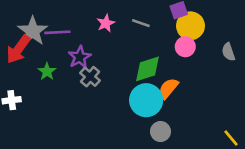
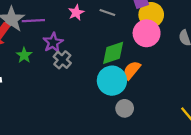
pink circle: (185, 47) -> (147, 33), size x1.5

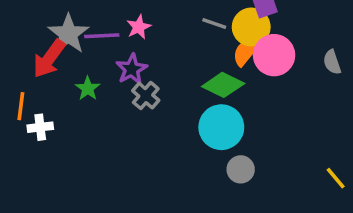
pink star: (76, 12) -> (139, 27), moved
yellow circle: (151, 15) -> (251, 27), moved
green diamond: (113, 53) -> (223, 85), turned 44
orange semicircle: (132, 70) -> (246, 52), moved

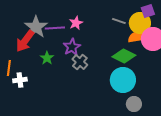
orange semicircle: (246, 52) -> (137, 37), turned 42

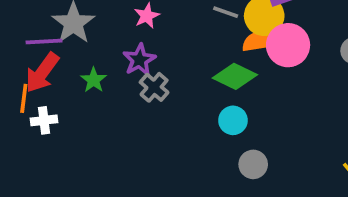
purple line: (55, 28) -> (44, 41), moved
red arrow: (25, 41) -> (42, 73), moved
cyan circle: (123, 80) -> (233, 120), size x0.6

